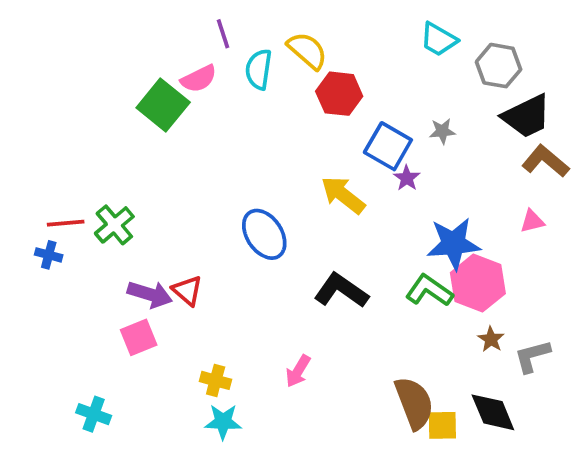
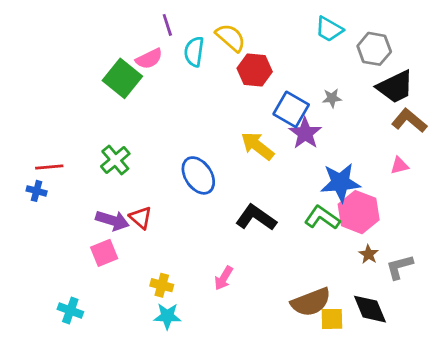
purple star: (407, 178) -> (305, 133), size x1.6
green cross: (114, 225) -> (115, 160), moved
brown semicircle: (414, 403) -> (311, 302), turned 90

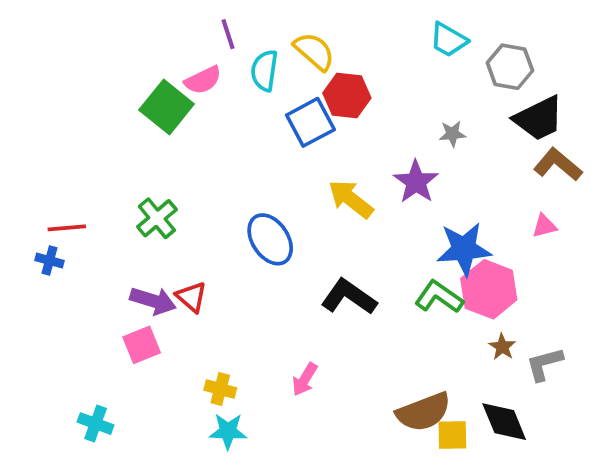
blue square: (291, 109) -> (310, 122), moved, turned 32

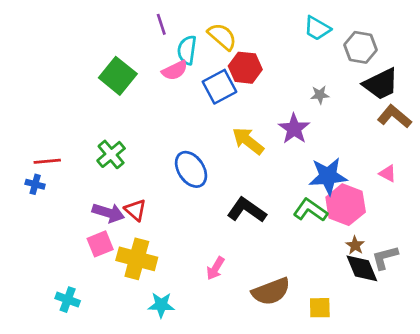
pink semicircle: (203, 80) -> (175, 70), moved
pink triangle: (544, 226) -> (388, 173), moved, turned 42
yellow cross: (220, 389) -> (137, 259), moved, size x1.8
brown semicircle: (424, 412) -> (271, 291), moved
black diamond: (504, 422) -> (362, 268), moved

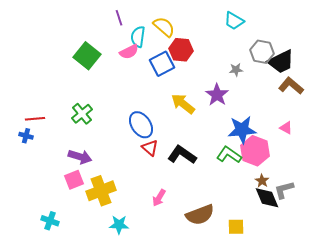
gray hexagon: (361, 47) -> (262, 52), moved
red triangle: (135, 210) -> (150, 148), moved
yellow cross: (137, 259) -> (101, 191), turned -36

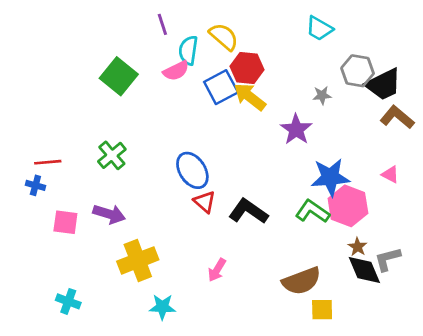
yellow arrow: (183, 104) -> (250, 97), moved
pink square: (74, 180) -> (65, 222), moved, turned 30
brown semicircle: (200, 215) -> (302, 281), moved

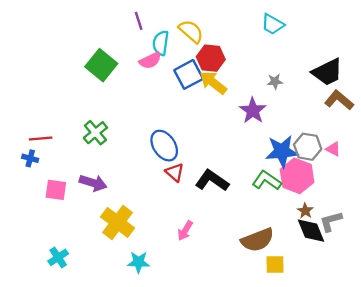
gray hexagon: (358, 71) -> (308, 147), moved
yellow cross: (138, 260) -> (118, 222), turned -32
cyan cross: (68, 301) -> (58, 257), turned 36

